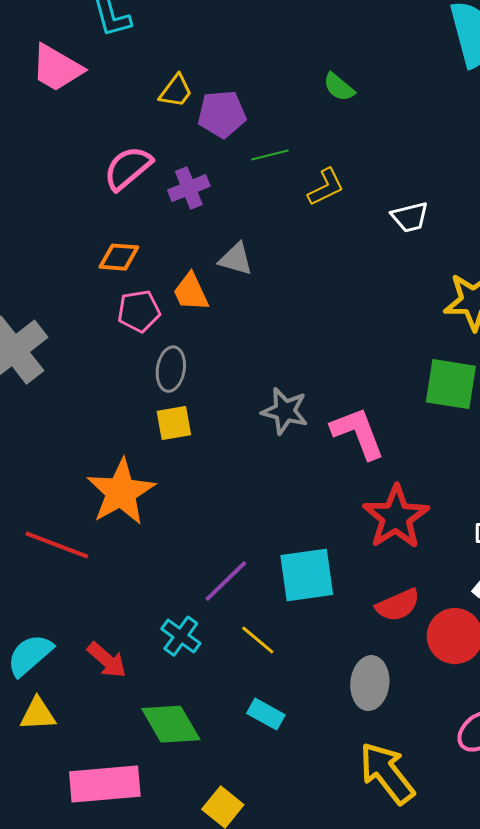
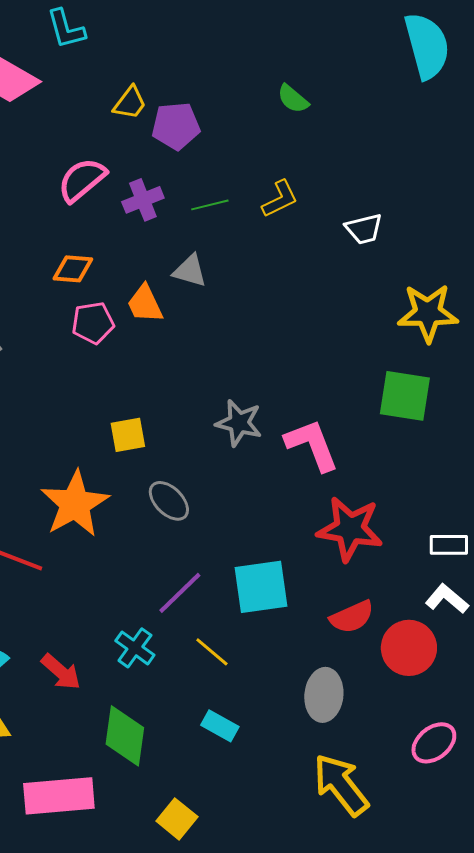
green line: (270, 155) -> (210, 205), moved
gray ellipse: (171, 369) -> (169, 501), moved, turned -54
red star: (396, 517) -> (350, 529), turned -30
green diamond: (171, 724) -> (125, 736), turned 38

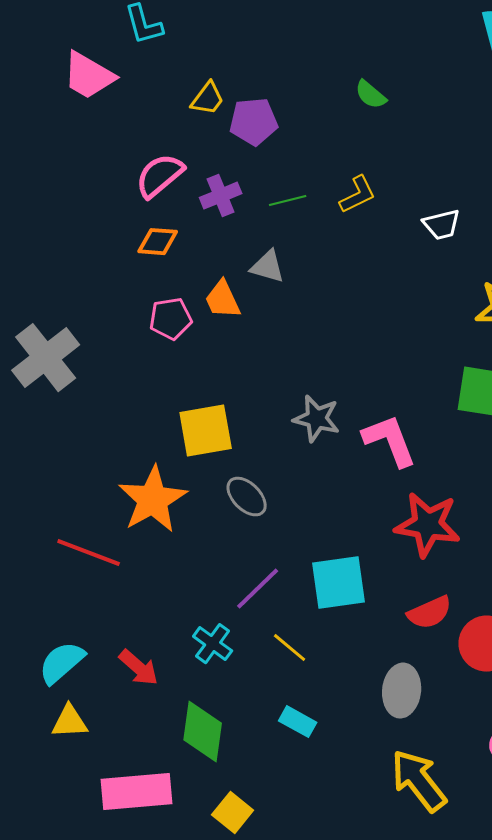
orange diamond: (73, 269) -> (158, 242), moved
yellow square: (128, 435) -> (206, 431), size x1.5
yellow square: (177, 819) -> (233, 813), moved

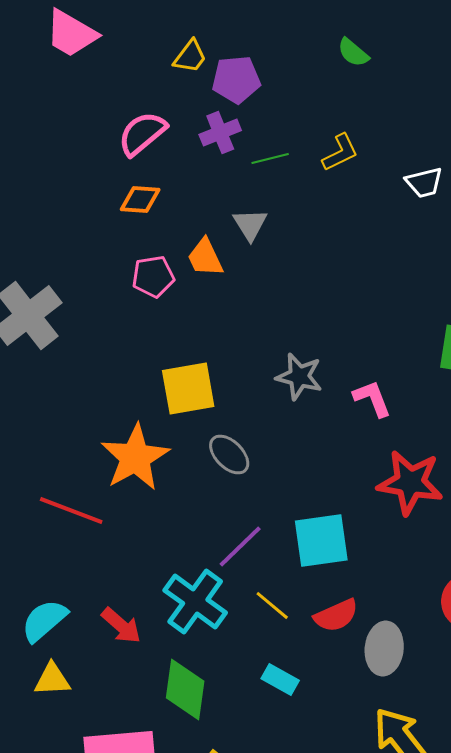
purple cross: (221, 196) -> (220, 133), moved
gray triangle: (268, 267) -> (250, 225), turned 42
pink L-shape: (390, 441) -> (372, 399), size x0.7
red semicircle: (430, 613) -> (336, 616), moved
cyan cross: (213, 644) -> (195, 602), size x1.6

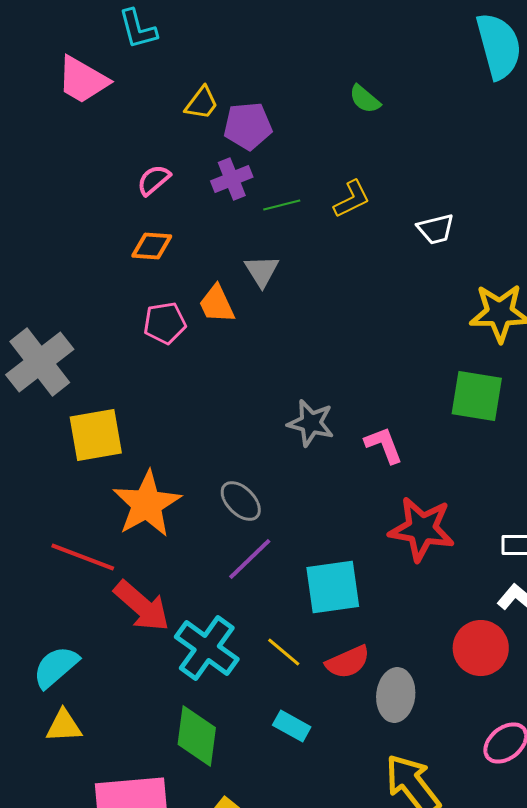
pink semicircle: (142, 134) -> (154, 180), size x0.7
yellow square: (188, 389) -> (96, 435), moved
purple line: (240, 547) -> (250, 559), moved
red arrow: (121, 626) -> (142, 606), moved, size x1.4

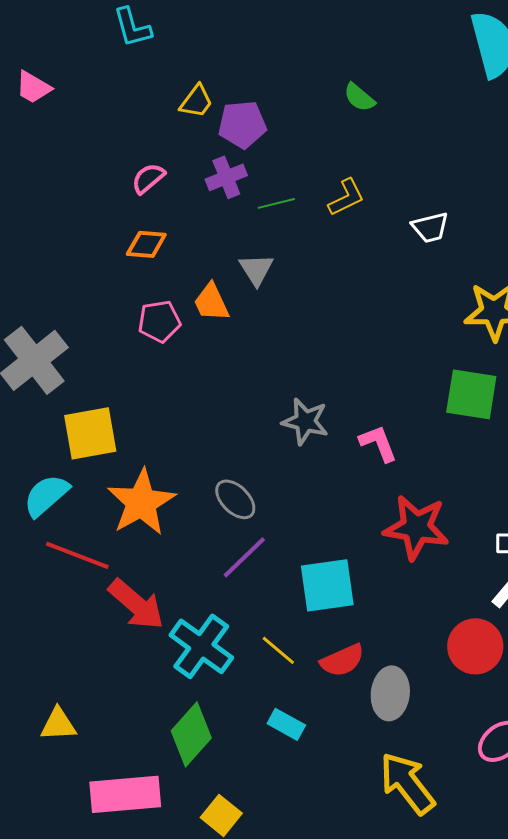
pink trapezoid: (83, 80) -> (33, 87), moved, size x0.7
cyan semicircle: (56, 667) -> (46, 495), moved
green diamond: (197, 736) -> (191, 734), turned 34

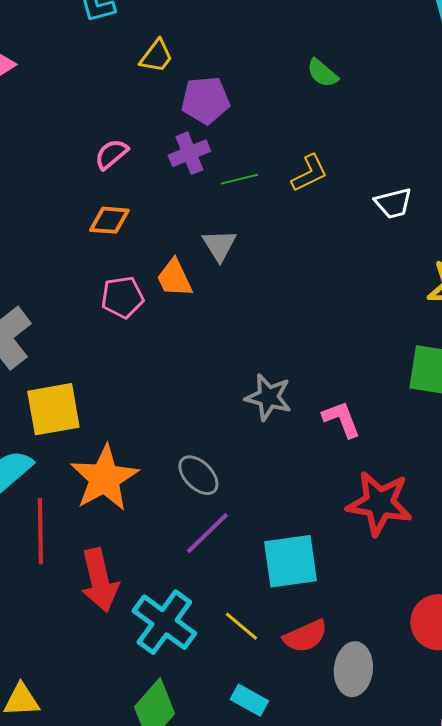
yellow trapezoid: (196, 101) -> (156, 56), moved
red line: (77, 555) -> (40, 531), turned 68
red arrow: (136, 604) -> (99, 580), turned 36

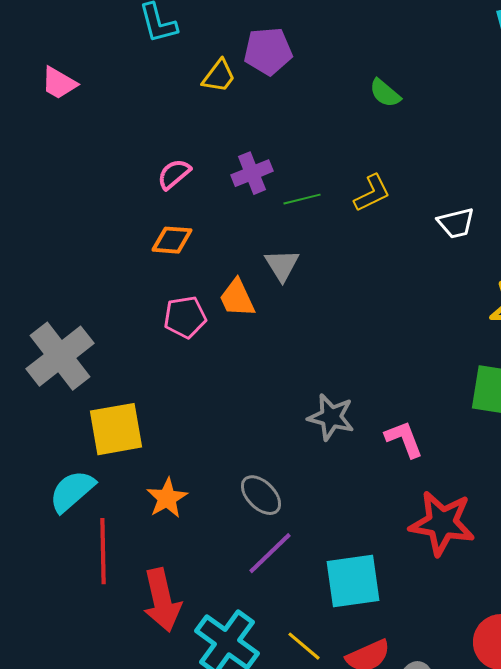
purple pentagon: (205, 100) -> (268, 51), moved
orange star: (104, 478) -> (167, 498), size x0.6

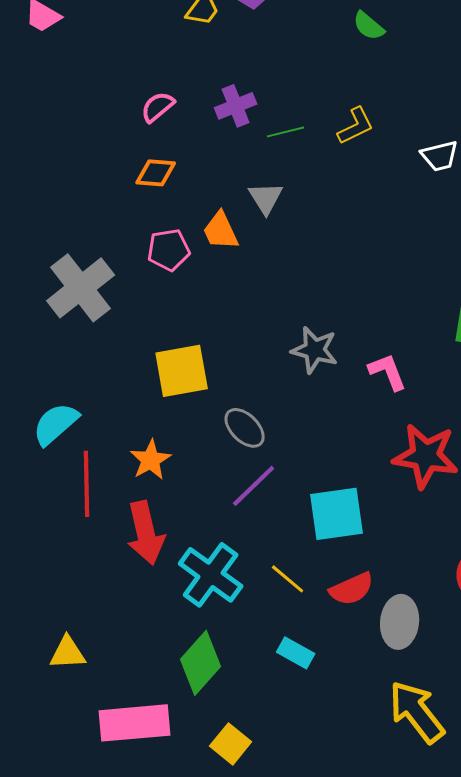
gray cross: (60, 356) -> (81, 288), moved
yellow square: (116, 429) -> (182, 371), moved
orange star: (167, 498) -> (151, 460), moved

